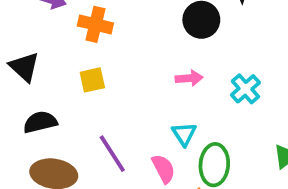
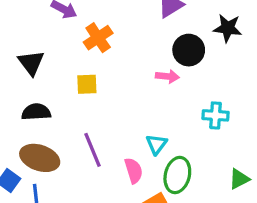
orange cross: (95, 24) -> (98, 38), turned 32
pink arrow: (189, 78) -> (167, 76), moved
cyan cross: (245, 89) -> (215, 115), turned 35

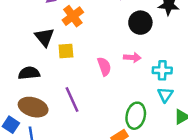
black triangle: (31, 63) -> (44, 37), moved
pink arrow: (167, 76) -> (132, 57), moved
cyan triangle: (156, 144) -> (165, 95), moved
pink semicircle: (134, 171) -> (104, 66), moved

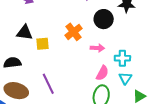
orange cross: (73, 16) -> (74, 32), moved
black triangle: (44, 37) -> (25, 33), turned -42
pink semicircle: (104, 66) -> (102, 73), moved, turned 49

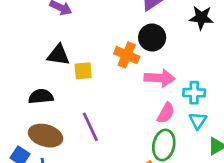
black circle: (104, 19) -> (152, 37), moved
orange cross: (74, 32) -> (127, 55), turned -30
pink arrow: (97, 48) -> (160, 78), size x1.5

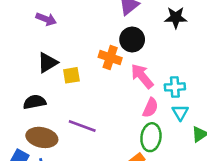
black triangle: (58, 55) -> (48, 63), turned -35
pink arrow: (160, 78) -> (142, 76), turned -128
purple line: (90, 127) -> (82, 126), turned -40

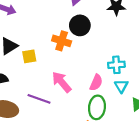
pink arrow: (142, 76) -> (61, 82), moved

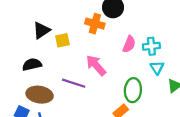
pink semicircle: (96, 83) -> (129, 44), moved

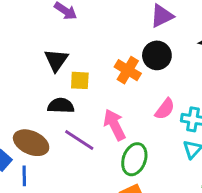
black triangle: (42, 30) -> (56, 60), turned -36
black semicircle: (32, 65) -> (61, 106), moved
green ellipse: (133, 90) -> (134, 159), moved

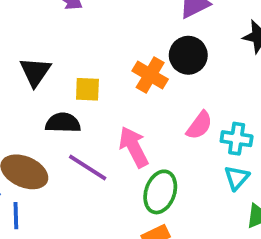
black triangle: (56, 60) -> (35, 72), moved

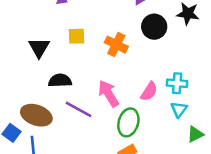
black circle: (188, 55) -> (154, 27), moved
yellow square: (87, 89) -> (76, 36), moved
pink semicircle: (199, 125) -> (149, 91), moved

